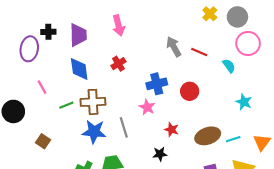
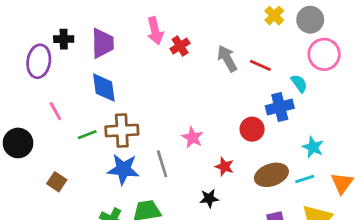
red cross: (118, 64) -> (180, 46), moved
blue cross: (157, 84) -> (280, 107), moved
red circle: (190, 91) -> (252, 129), moved
cyan star: (244, 102) -> (313, 147), moved

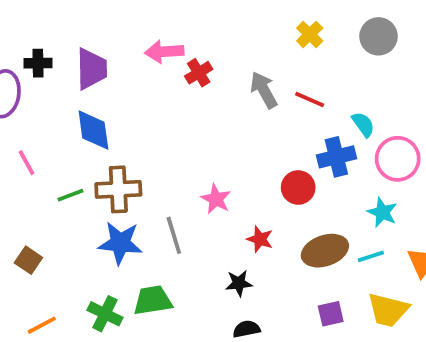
yellow cross: (274, 16) -> (310, 34), moved
pink arrow: (155, 31) -> (164, 52), turned 100
pink circle: (324, 54) -> (398, 159), moved

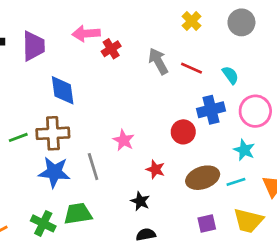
cyan semicircle: (363, 124) -> (230, 75), moved
blue diamond: (93, 130) -> (63, 90), moved
black star: (239, 283) -> (140, 201), turned 30

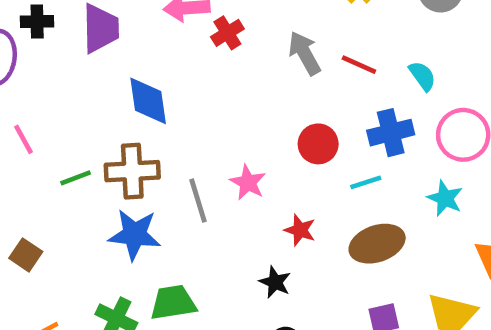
red circle: (183, 132) -> (318, 144), moved
gray line: (93, 167) -> (198, 201), moved
cyan line: (236, 182) -> (366, 182), moved

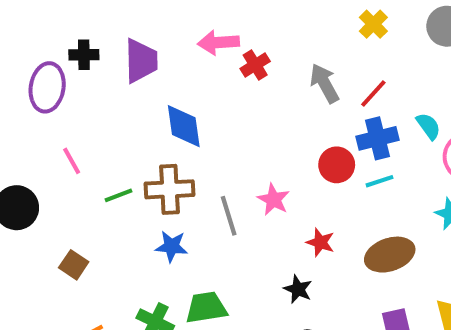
red line: (359, 65) -> (373, 93), turned -72
cyan semicircle: (422, 76) -> (428, 126), moved
blue cross: (391, 133) -> (377, 138), moved
cyan line: (366, 182) -> (379, 181), moved
blue star: (135, 235) -> (172, 246), size x0.7

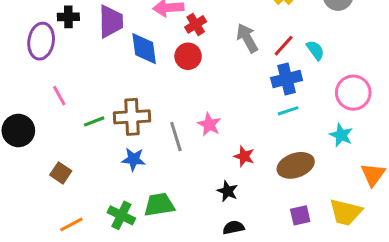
blue diamond: (184, 126) -> (144, 49), moved
cyan semicircle: (428, 126) -> (315, 50), moved
red circle: (337, 165) -> (188, 56), moved

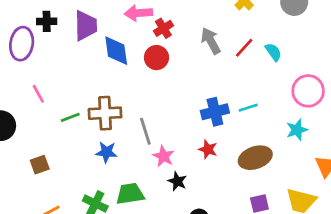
blue cross: (287, 79) -> (215, 112), moved
pink star: (209, 124) -> (163, 156), moved
cyan star: (341, 135) -> (297, 130), turned 30
brown square: (61, 173) -> (40, 165), turned 36
black star: (227, 191) -> (177, 181), moved

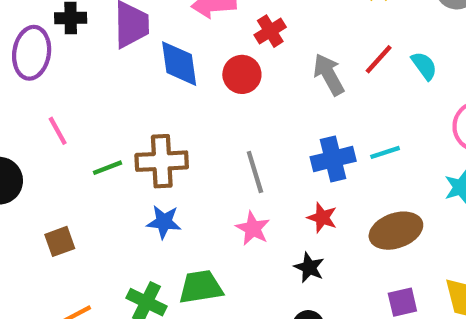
red cross: (163, 28) -> (270, 31), moved
gray arrow: (211, 41) -> (329, 74), moved
gray line: (145, 131) -> (255, 172), moved
black star: (177, 181) -> (309, 267), moved

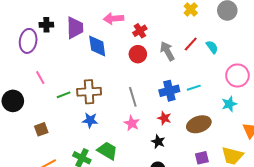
red circle: (242, 74) -> (138, 54), moved
green trapezoid: (201, 287) -> (107, 151), turned 40

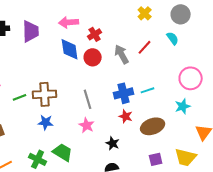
blue diamond: (97, 46) -> (70, 49), moved
cyan semicircle: (212, 47) -> (173, 38), moved
red star: (164, 118) -> (126, 116), moved

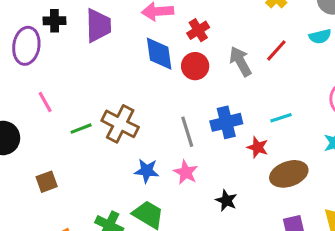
cyan semicircle: (173, 38) -> (320, 36), turned 112
blue cross: (124, 93) -> (226, 122), moved
brown cross: (45, 94) -> (120, 124), turned 30
red star: (126, 116) -> (258, 147), moved
blue star: (46, 122) -> (147, 171), moved

